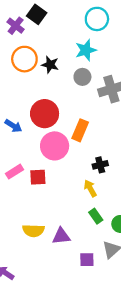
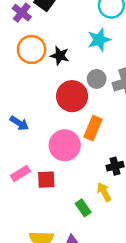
gray circle: (82, 77) -> (97, 79), moved
red circle: (45, 114) -> (72, 96), moved
green rectangle: (96, 216) -> (83, 208), moved

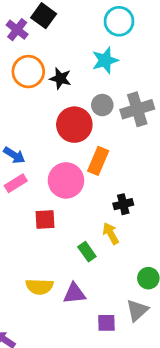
pink rectangle: (20, 174) -> (16, 183), moved

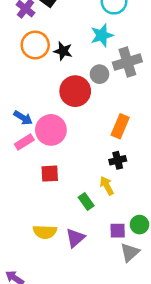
gray cross: (137, 109) -> (127, 62), moved
orange rectangle: (98, 161) -> (120, 126), moved
pink circle: (66, 180) -> (51, 130), moved
purple triangle: (74, 294) -> (75, 238), turned -35
purple square: (106, 323) -> (118, 231), moved

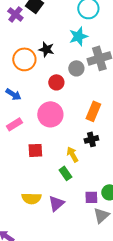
orange circle: (35, 45) -> (24, 59), moved
red circle: (75, 91) -> (56, 82), size x0.6
blue arrow: (23, 118) -> (13, 94), moved
pink circle: (51, 130) -> (50, 114), moved
yellow arrow: (107, 186) -> (72, 154), moved

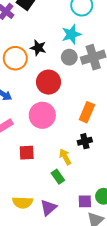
gray circle: (76, 68) -> (69, 57), moved
red circle: (56, 82) -> (49, 82), size x1.5

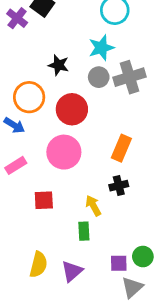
orange circle: (15, 58) -> (29, 97), moved
green rectangle: (58, 177) -> (84, 231), turned 32
yellow semicircle: (23, 202) -> (38, 265), turned -78

